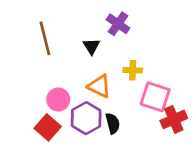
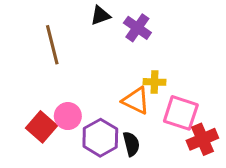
black triangle: (91, 46) -> (100, 15), moved, turned 42
orange triangle: (99, 86) -> (136, 101), moved
red square: (48, 127) -> (42, 127), moved

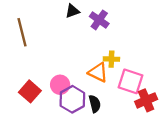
brown line: (52, 45) -> (22, 32), moved
pink circle: (68, 116) -> (60, 85), moved

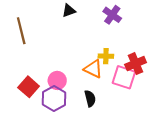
purple cross: (99, 20) -> (112, 15), moved
purple hexagon: (72, 99) -> (54, 98), moved
red cross: (146, 100) -> (136, 64), moved

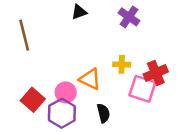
orange triangle: (93, 69) -> (90, 79), moved

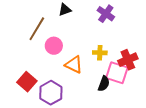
brown line: (24, 35) -> (37, 29), moved, turned 45
pink circle: (66, 92) -> (54, 46), moved
black semicircle: (103, 113) -> (104, 84), moved, turned 35

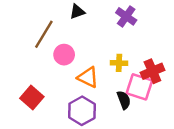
black semicircle: (104, 84) -> (124, 100), turned -42
purple hexagon: (51, 93) -> (82, 111), moved

